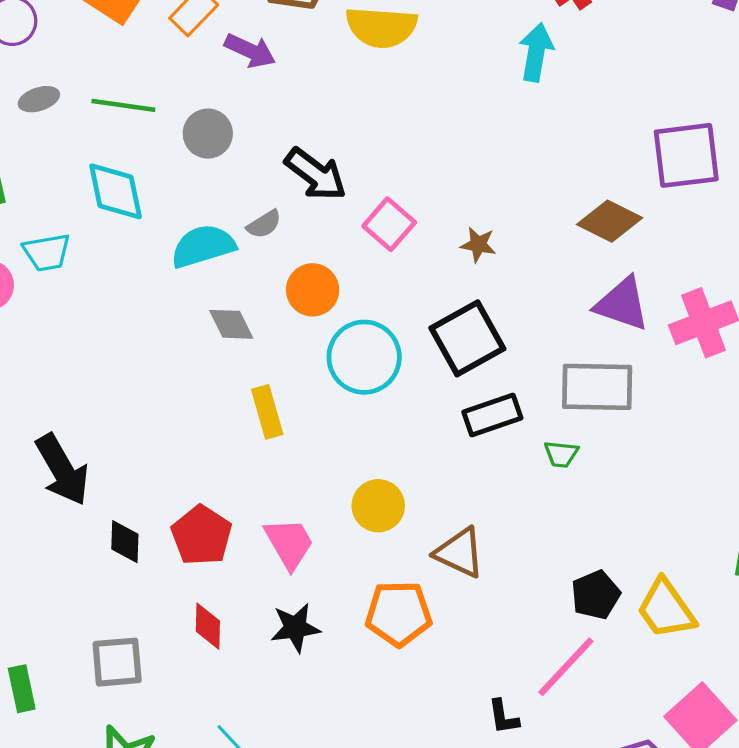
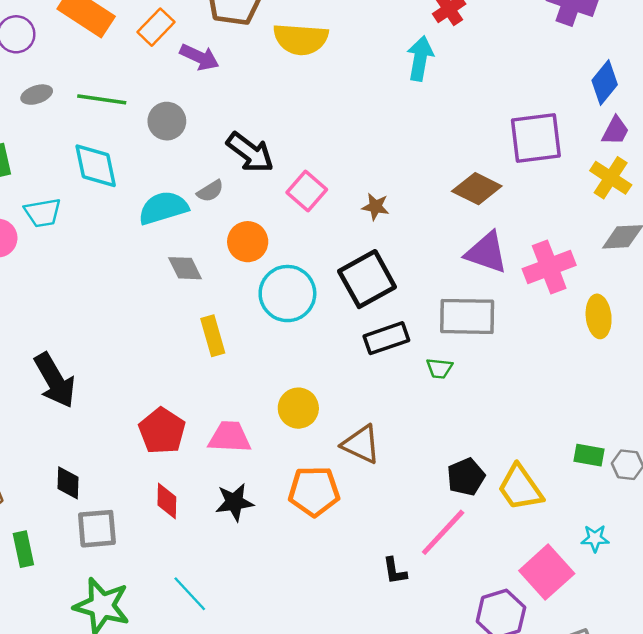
black diamond: (125, 542) -> (68, 483), moved
pink trapezoid: (289, 543) -> (230, 437), turned -57

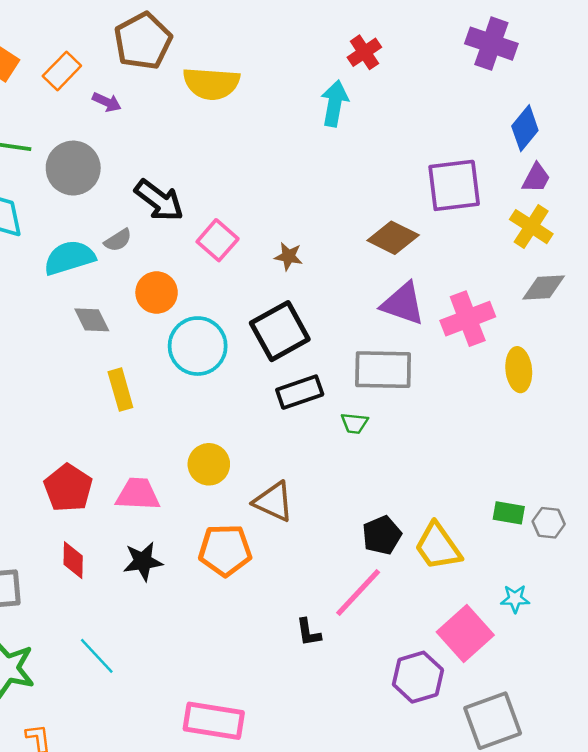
purple arrow: (199, 57) -> (107, 102), size x0.7
gray circle: (167, 121) -> (73, 168), size x1.4

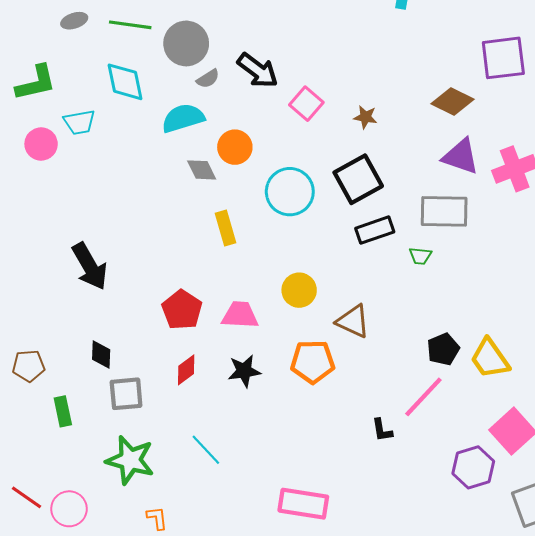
gray semicircle: (118, 240) -> (208, 79), moved
orange circle: (157, 293) -> (235, 147), moved
red diamond: (73, 560) -> (186, 370), turned 52

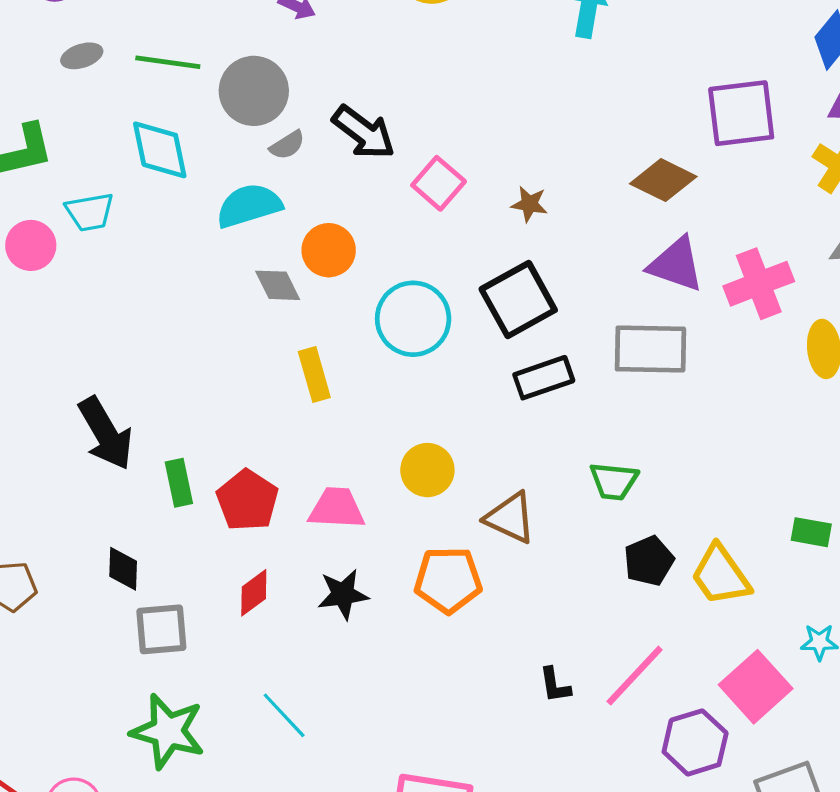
green trapezoid: (420, 256) -> (614, 481), moved, size x1.4
pink line: (423, 397) -> (635, 676), moved
green rectangle: (63, 411) -> (179, 483), moved

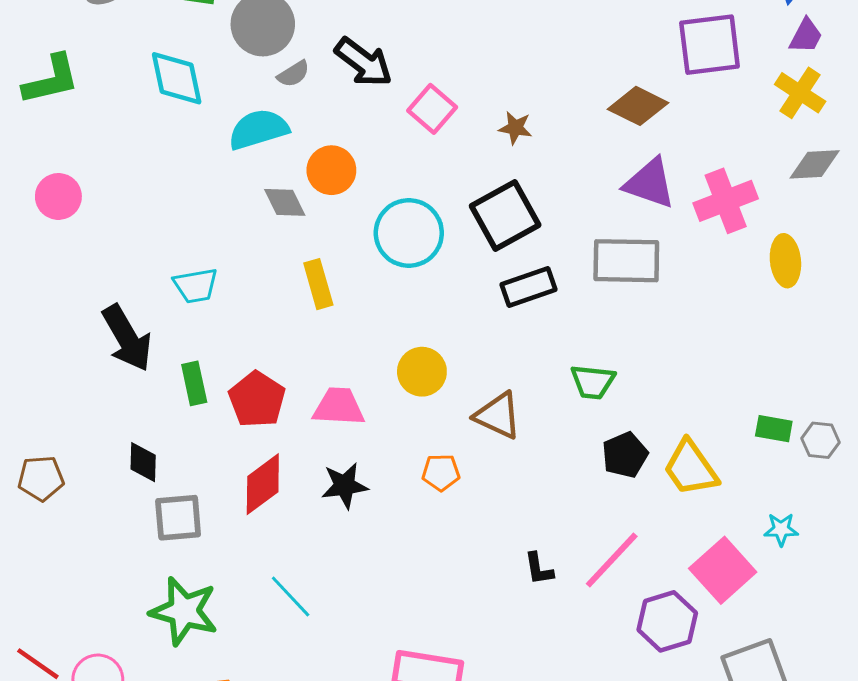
cyan trapezoid: (90, 212) -> (196, 286), moved
pink circle: (31, 245) -> (58, 196), moved
orange pentagon: (448, 580) -> (441, 472), size x0.6
red diamond: (254, 593) -> (263, 484), size x1.4

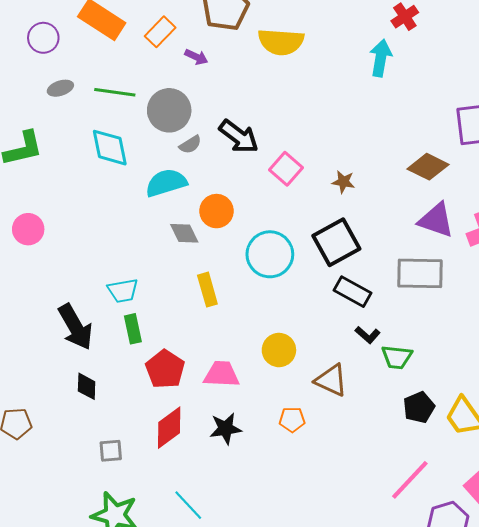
black rectangle: (529, 287) -> (352, 292), turned 48
green rectangle: (194, 383) -> (133, 329), moved
black diamond: (143, 462) -> (87, 386), moved
gray square: (178, 518) -> (111, 451), size x0.7
black L-shape: (539, 569) -> (368, 335), moved, turned -40

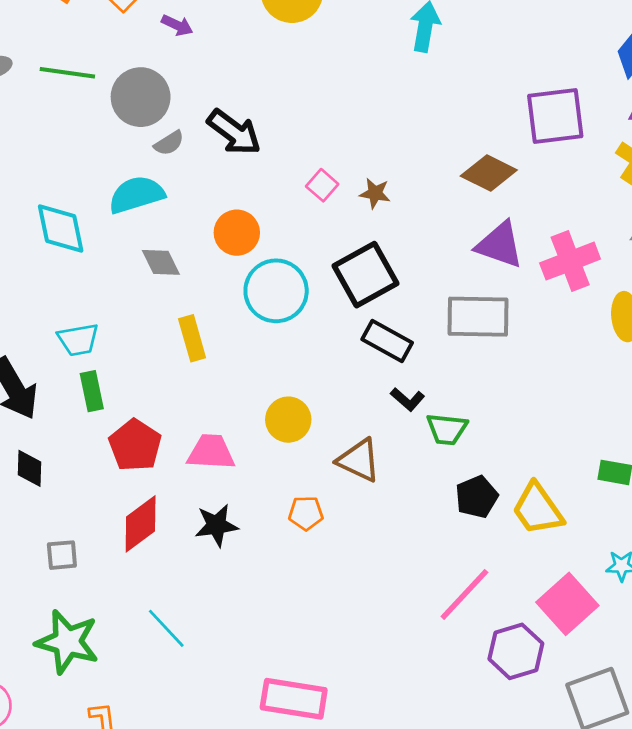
cyan diamond: (110, 148) -> (61, 229), moved
pink square: (286, 169) -> (322, 185), moved, size x0.7
orange circle: (216, 211) -> (237, 233), moved

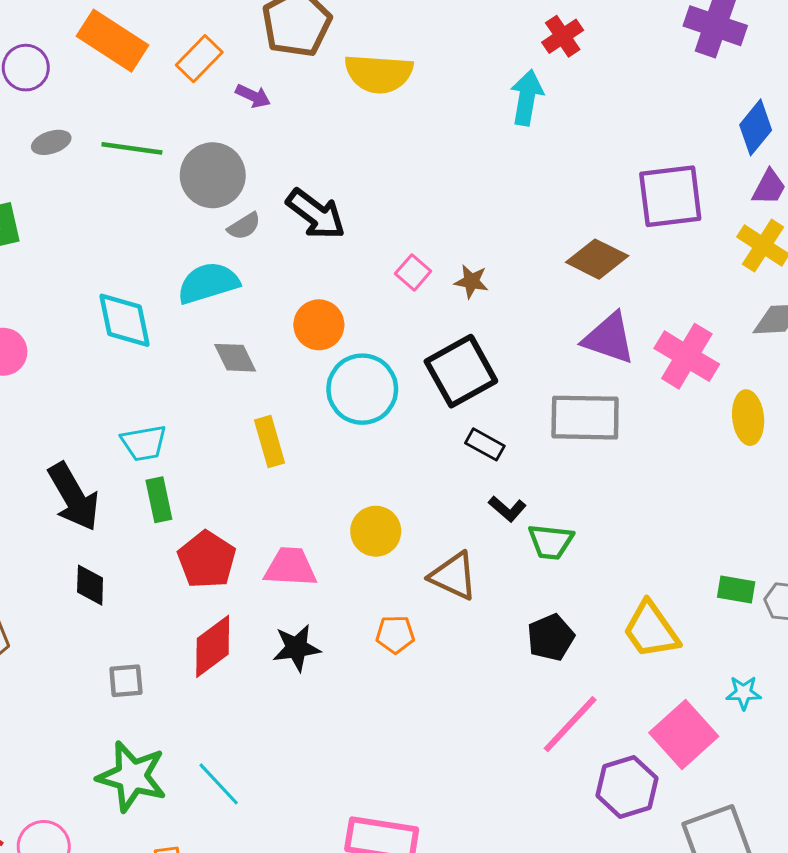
pink cross: (570, 261) -> (687, 356), turned -38
black rectangle: (387, 341) -> (485, 444), size x0.7
black pentagon: (477, 497) -> (551, 637), moved
cyan line: (166, 628) -> (219, 784), moved

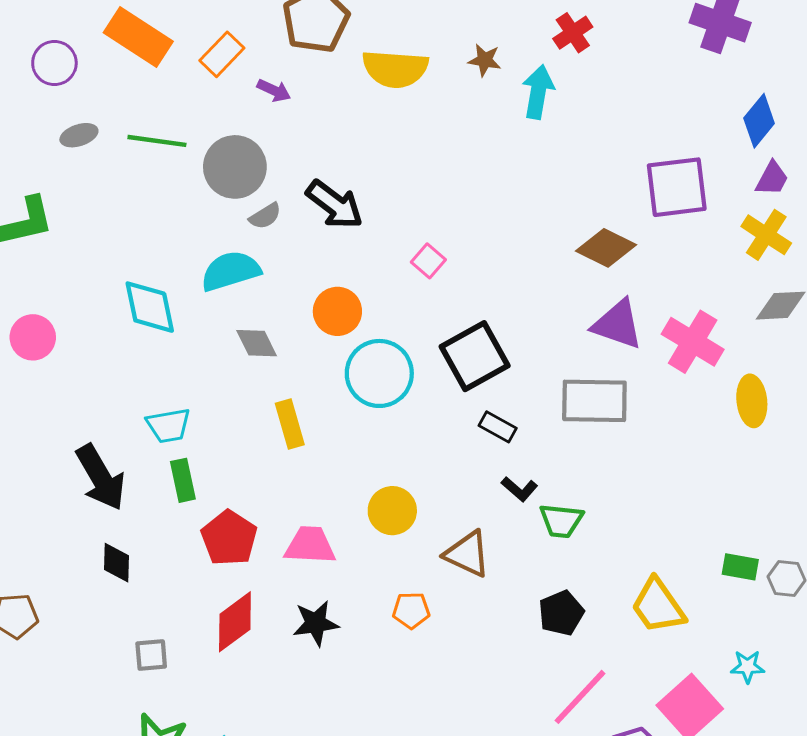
brown star: (471, 281) -> (485, 60), moved

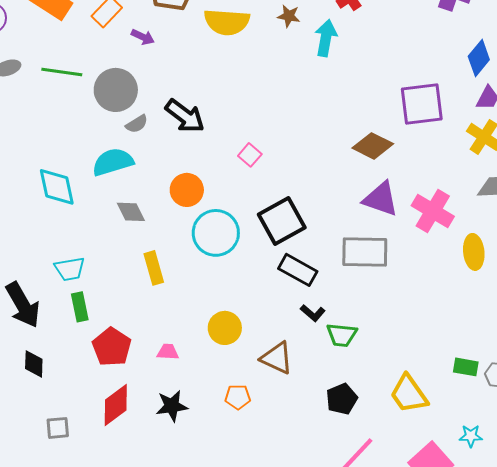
black rectangle: (498, 427) -> (298, 270), size x1.5
pink trapezoid: (310, 545) -> (168, 352), size x0.6

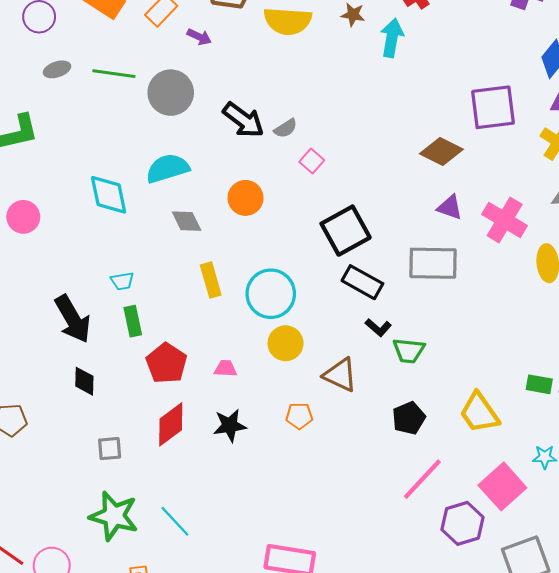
gray semicircle: (137, 124) -> (286, 128), moved
purple triangle: (381, 199) -> (450, 207), size x0.7
cyan circle: (216, 233) -> (271, 294), moved
cyan trapezoid: (70, 269) -> (122, 281), size x0.7

